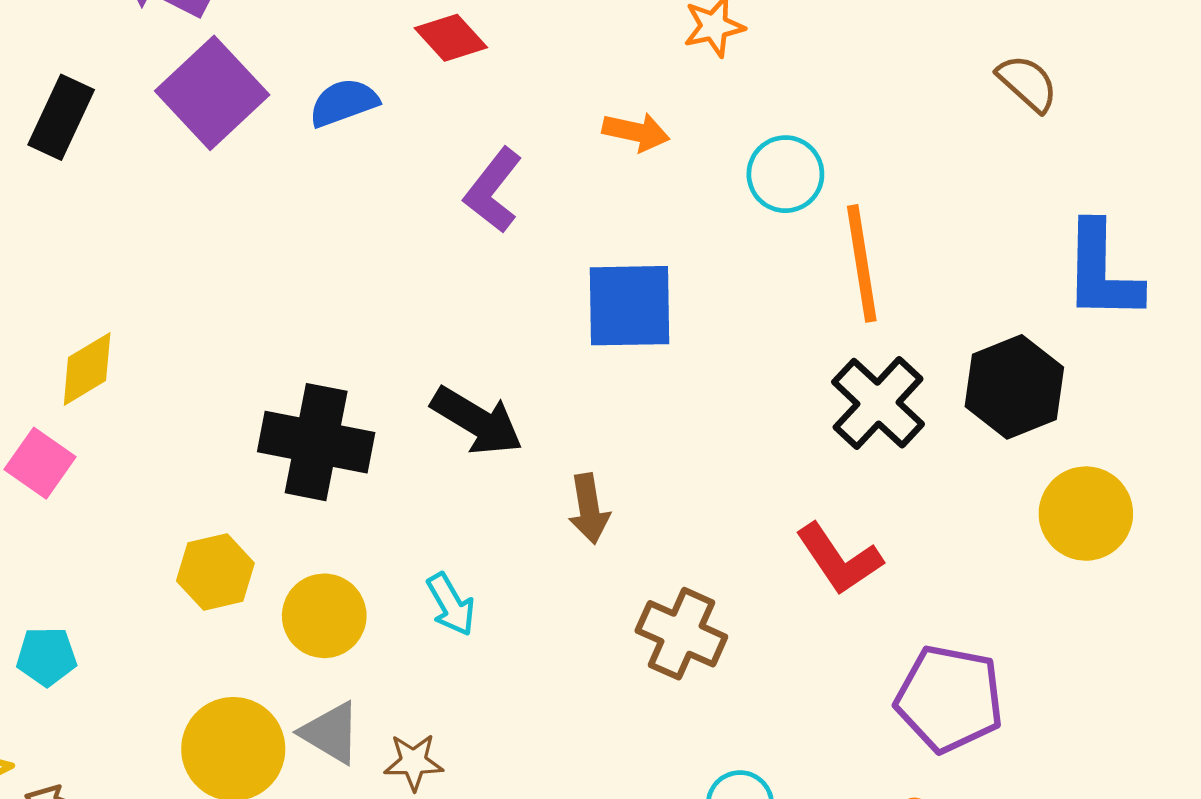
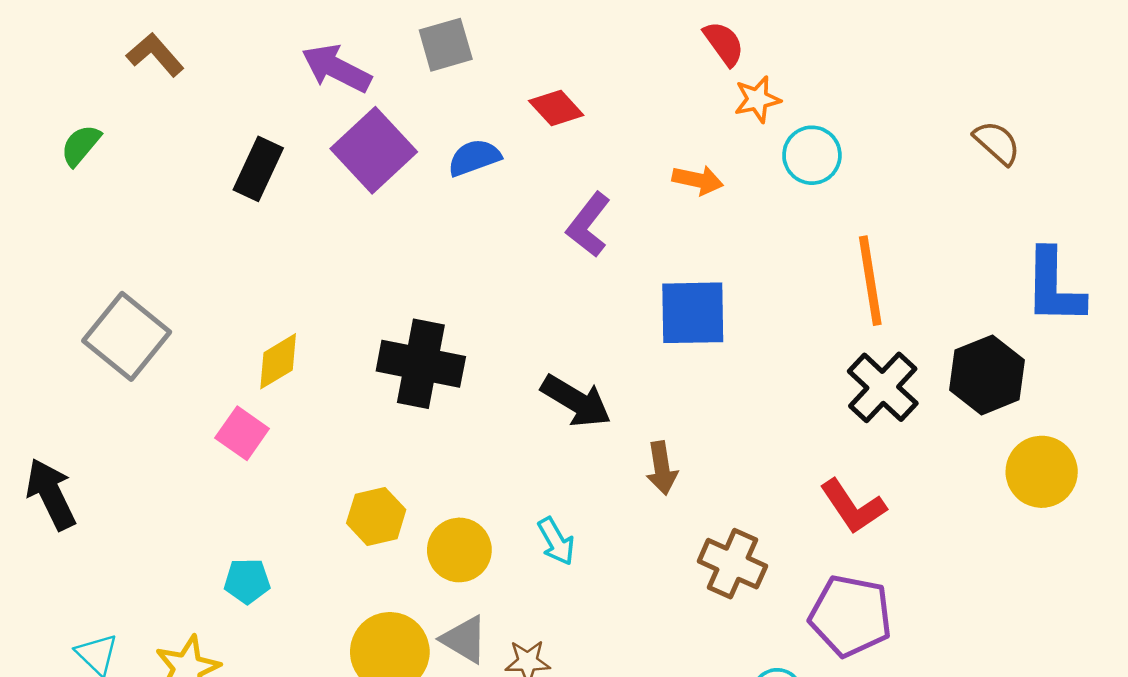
cyan circle: (785, 174) -> (812, 155), moved
black cross: (316, 442) -> (421, 364), moved
purple pentagon: (949, 699) -> (850, 616), moved

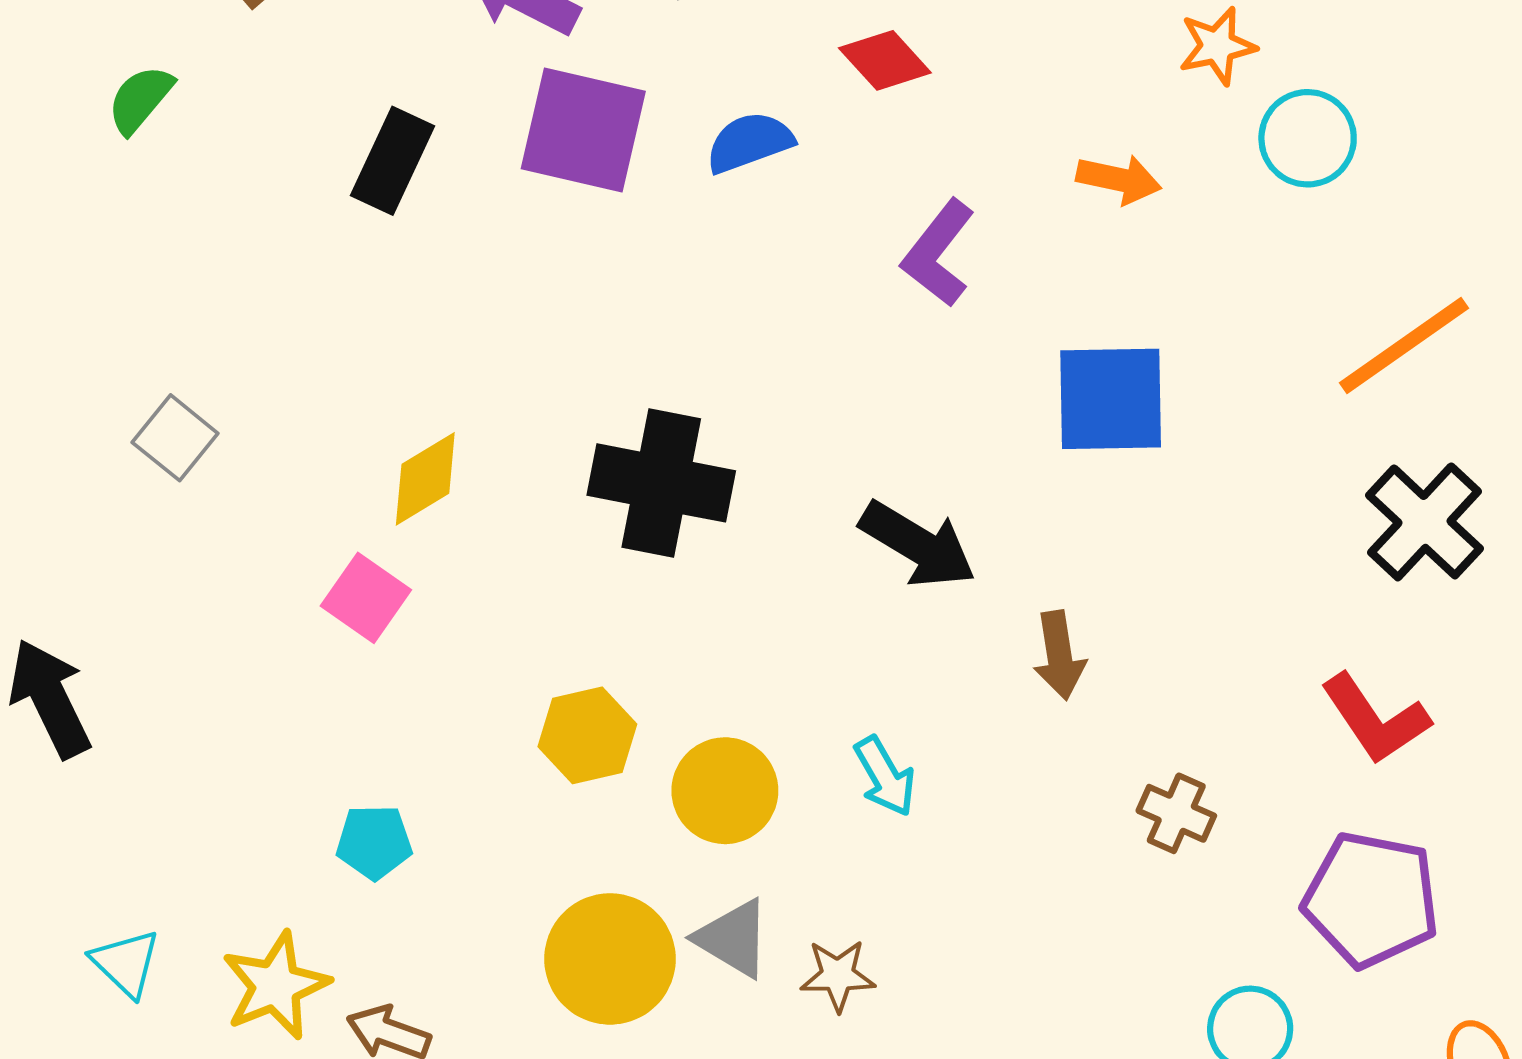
green semicircle: (81, 145) -> (140, 99), moved
purple square: (374, 150) -> (583, 130), turned -34
orange line: (870, 281) -> (1404, 345), turned 64
gray square: (127, 336) -> (175, 438), size x0.6
brown cross: (732, 564) -> (1176, 813), size x0.7

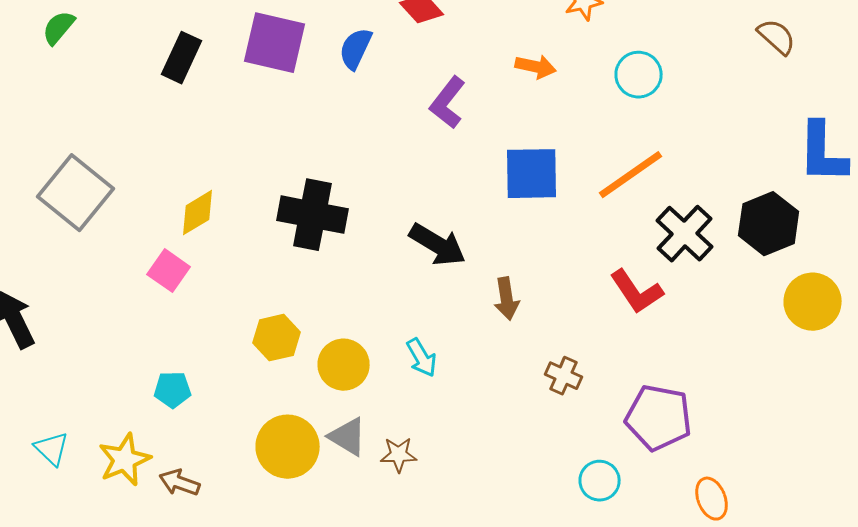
cyan circle: (1308, 138) -> (639, 75), moved
blue semicircle: (750, 142) -> (356, 49), turned -45
orange line: (1404, 345) -> (631, 175), moved
gray square: (175, 438) -> (76, 193), size x1.8
red L-shape: (1375, 719) -> (637, 292), moved

